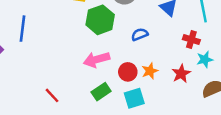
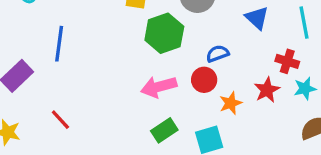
red circle: (128, 72) -> (204, 80), moved
red star: (181, 74) -> (267, 90), moved
red line: (52, 95) -> (60, 120), moved

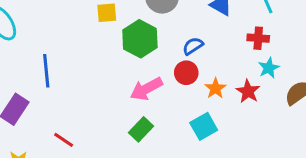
cyan star: (305, 88) -> (269, 68), moved
red star: (267, 90) -> (248, 91), moved
green rectangle: (164, 130) -> (141, 129), moved

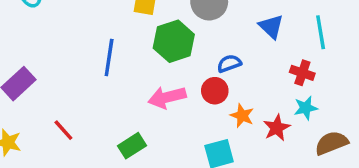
blue line: (46, 71) -> (109, 57), moved
orange star: (215, 88) -> (242, 116), turned -30
green rectangle: (141, 129) -> (132, 146), moved

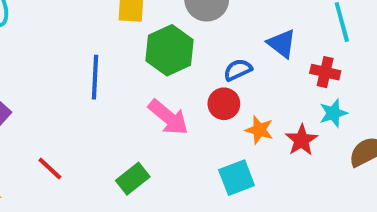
blue triangle: (271, 27) -> (282, 44), moved
pink arrow: (167, 97) -> (168, 117), turned -120

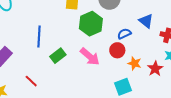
blue line: (95, 77) -> (39, 36), moved
green rectangle: (133, 179) -> (58, 56), moved

